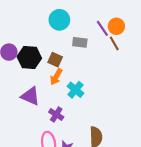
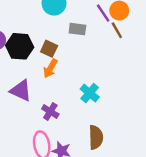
cyan cross: (76, 90) -> (90, 93), moved

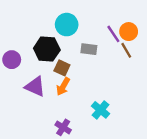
black hexagon: (20, 46) -> (47, 49), moved
purple triangle: (21, 91) -> (35, 87), moved

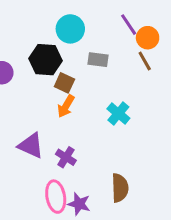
purple line: (113, 34) -> (129, 25), moved
purple triangle: (35, 87) -> (31, 146), moved
cyan cross: (101, 110) -> (118, 113), moved

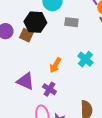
brown square: (64, 83) -> (26, 35), moved
orange arrow: (66, 106) -> (55, 65), moved

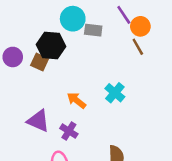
gray rectangle: (71, 22) -> (93, 30), moved
orange arrow: (55, 65) -> (77, 100), turned 98

